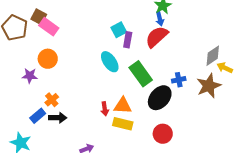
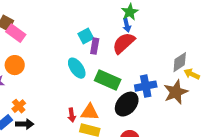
green rectangle: (141, 74) -> (108, 80), turned -30
blue cross: (179, 80) -> (146, 86), size x1.5

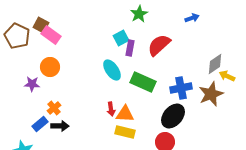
green star: (130, 12) -> (139, 14), moved
blue arrow: (127, 25) -> (192, 18), moved, turned -96
black ellipse: (127, 104) -> (173, 116), moved
red arrow: (72, 115) -> (111, 109), moved

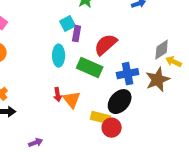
red semicircle: (159, 45) -> (106, 45), moved
cyan ellipse: (112, 70) -> (59, 56), turned 35
orange triangle: (125, 114) -> (72, 100), turned 48
yellow rectangle: (125, 132) -> (101, 118), moved

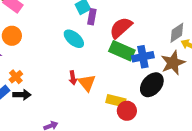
cyan ellipse: (59, 56) -> (74, 39), turned -50
green rectangle: (90, 68) -> (122, 51), moved
black ellipse: (120, 102) -> (152, 85), moved

